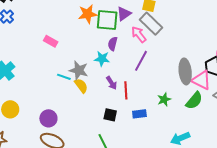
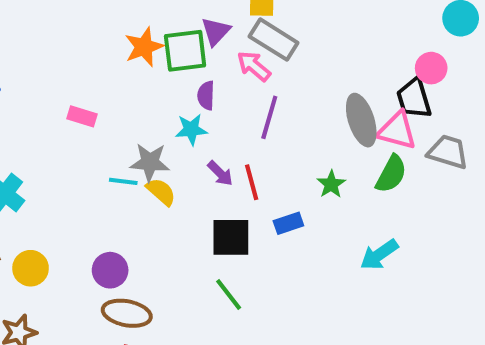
black square: (110, 115) -> (231, 237), size x1.5

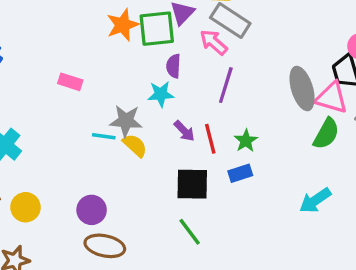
green star: (331, 184) -> (246, 141), moved

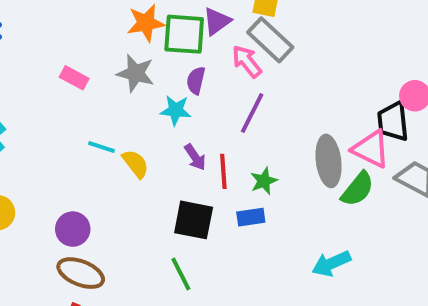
gray ellipse: (302, 89) -> (329, 161), moved
gray star: (126, 121) -> (136, 73), moved

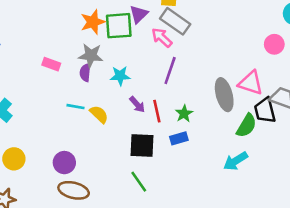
purple semicircle: (196, 80) -> (85, 73), moved
black trapezoid: (393, 121) -> (265, 110), moved
green semicircle: (358, 189) -> (246, 126), moved

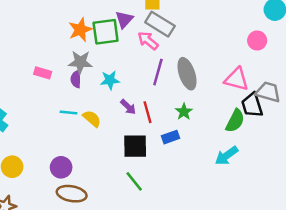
gray ellipse: (224, 95) -> (187, 74), moved
green star: (184, 114) -> (184, 112), moved

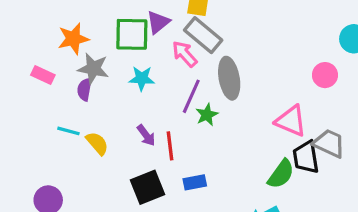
orange star: (80, 30) -> (73, 39), moved
gray ellipse: (187, 74) -> (229, 78), moved
cyan star: (110, 80) -> (142, 78), moved
green star: (184, 112) -> (207, 115), moved
black square: (135, 146) -> (148, 187), turned -30

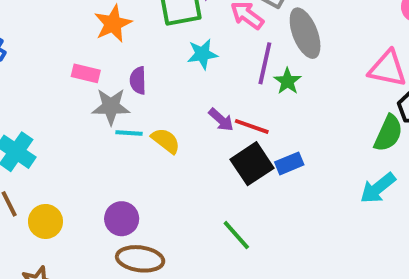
gray star: (93, 69) -> (111, 107), moved
red line: (170, 146) -> (252, 126), turned -52
black square: (148, 187) -> (252, 164), moved

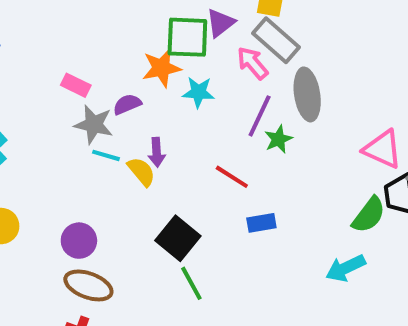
orange star: (113, 24) -> (161, 68), moved
purple semicircle: (138, 80) -> (127, 104), turned 56
purple arrow: (221, 120) -> (157, 152), moved, turned 32
black square: (252, 164) -> (178, 238), moved, turned -30

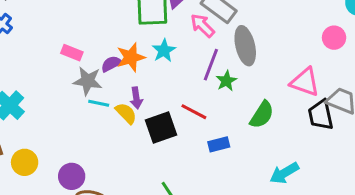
orange star: (161, 68) -> (131, 57), moved
cyan star: (198, 92) -> (164, 51), turned -30
green semicircle: (369, 215) -> (262, 115), moved
black square: (178, 238) -> (161, 128), moved, turned 36
purple circle: (79, 241) -> (72, 176), moved

